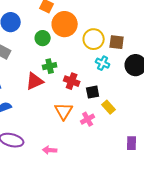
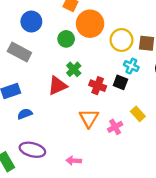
green cross: (50, 66) -> (74, 69), turned -32
black square: (93, 92) -> (120, 82), moved, turned 32

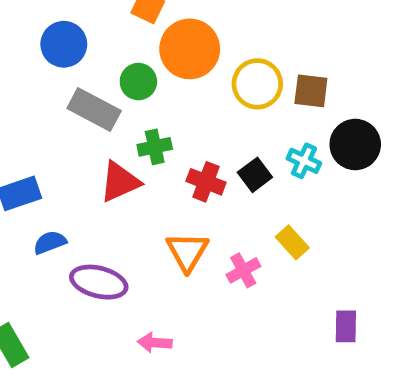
gray rectangle: (19, 52) -> (94, 110), moved
cyan cross: (131, 66) -> (304, 161), moved
green cross: (74, 69) -> (155, 147), turned 32
black square: (120, 82) -> (255, 175), turned 32
purple ellipse: (32, 150) -> (99, 282), moved

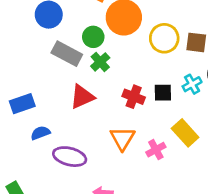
green cross: (155, 147) -> (100, 62), moved, turned -30
cyan cross: (304, 161) -> (192, 84), turned 36
black square: (255, 175) -> (163, 93), turned 36
yellow rectangle: (292, 242) -> (185, 133), size x1.4

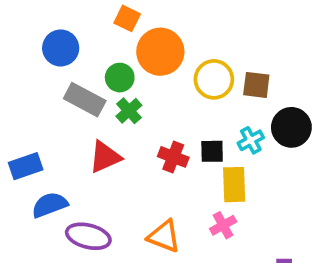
blue semicircle: (40, 133) -> (50, 205), size x1.4
yellow rectangle: (185, 133) -> (234, 185), moved, turned 40
orange triangle: (122, 138) -> (164, 236), moved, turned -40
pink cross: (156, 150) -> (223, 225), moved

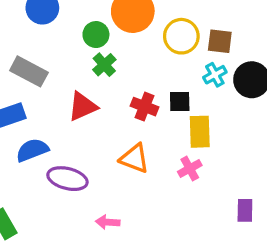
gray rectangle: (85, 100) -> (29, 71), moved
cyan cross: (251, 140) -> (215, 75), moved
orange triangle: (164, 236) -> (134, 158), moved

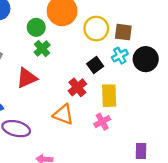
black square: (180, 102) -> (95, 65), moved, turned -35
red cross: (145, 107) -> (77, 87), moved, turned 30

